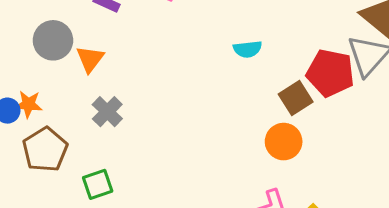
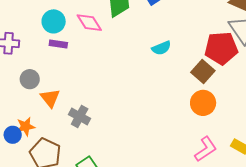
gray circle: (53, 40) -> (30, 79), size x0.7
orange triangle: (90, 59) -> (50, 98), moved

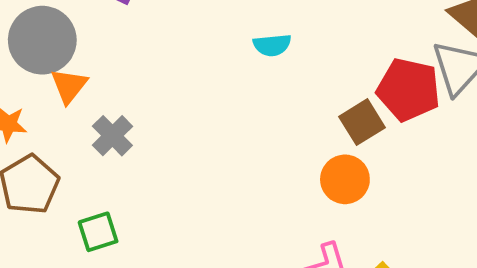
cyan semicircle: (161, 48) -> (272, 45), moved
gray circle: (30, 79) -> (42, 40), size x1.8

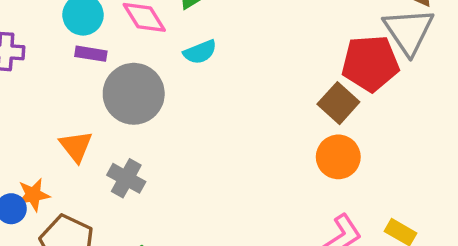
gray circle: (42, 40) -> (134, 94), moved
cyan semicircle: (272, 45) -> (200, 52), moved

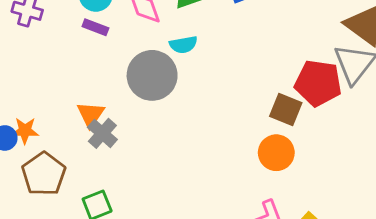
gray circle: (134, 94) -> (152, 75), moved
brown square: (338, 103) -> (286, 109), turned -32
orange triangle: (76, 146) -> (91, 114), moved

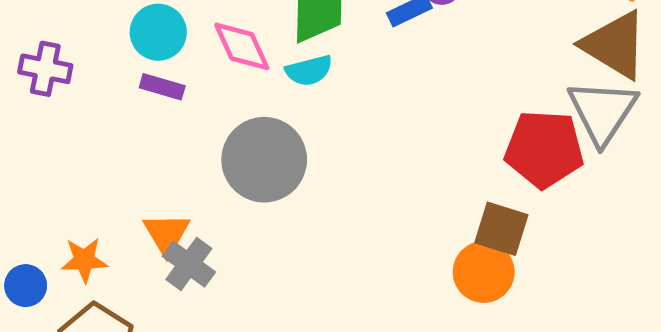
cyan semicircle: (183, 45) -> (309, 70), moved
brown square: (286, 109) -> (501, 229), moved
orange star: (25, 131) -> (84, 260), moved

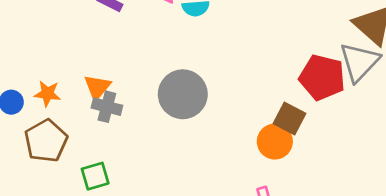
gray circle: (264, 160) -> (183, 94), moved
gray cross: (189, 264) -> (107, 107), turned -32

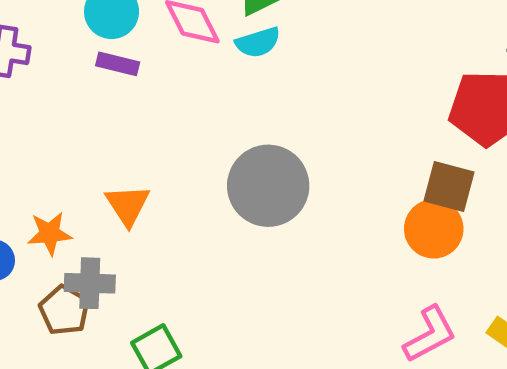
gray cross: (107, 107) -> (90, 283), moved
brown pentagon: (46, 141) -> (64, 310), size x0.7

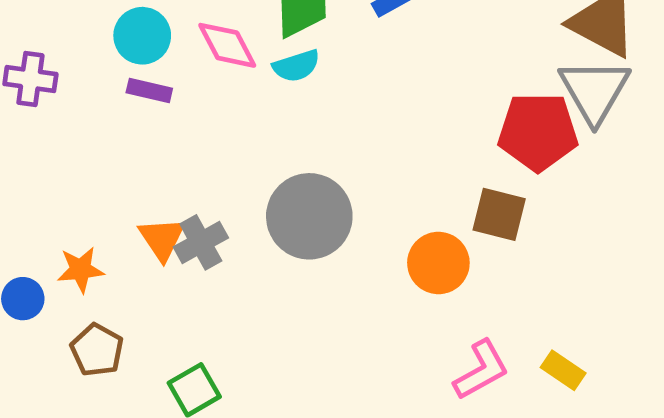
orange circle: (434, 229) -> (438, 263), moved
gray cross: (90, 283) -> (201, 242), moved, turned -30

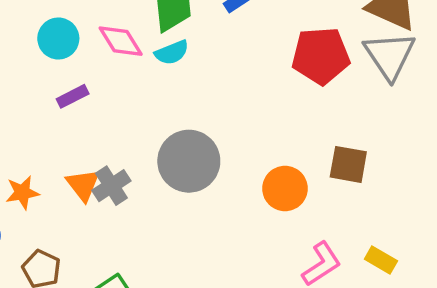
purple rectangle: (149, 90) -> (73, 96), moved, turned -36
red pentagon: (538, 132) -> (321, 56), moved
brown square: (499, 214) -> (348, 164), moved
orange star: (80, 270) -> (22, 193), moved

